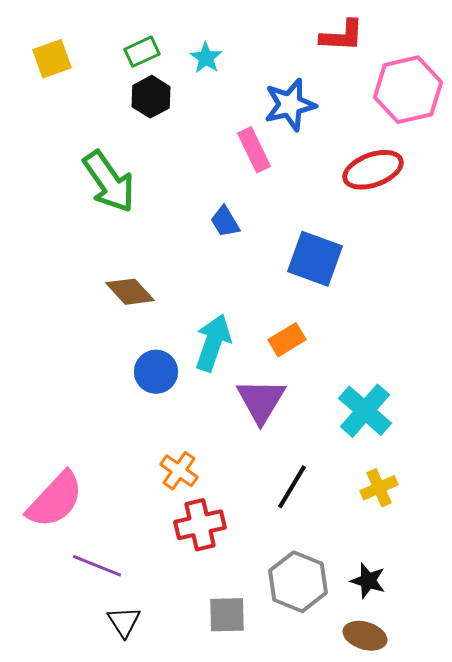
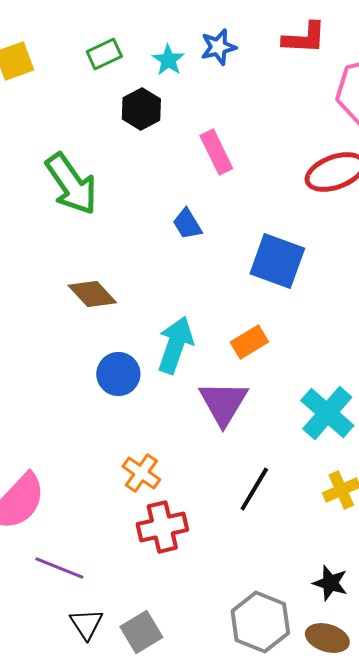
black hexagon: (151, 97) -> (141, 109), moved
blue star: (290, 105) -> (218, 47), moved, size x0.7
gray hexagon: (298, 582) -> (260, 622), moved
gray square: (227, 615) -> (141, 632), moved, turned -30

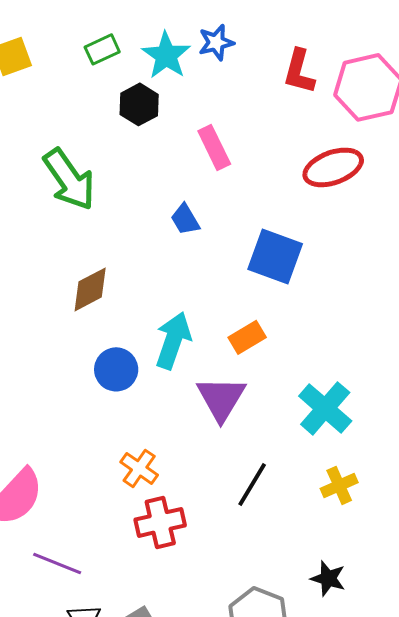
red L-shape: (304, 38) -> (299, 71), moved, turned 102
cyan star: (168, 60) -> (166, 55), size x1.5
brown diamond: (92, 294) -> (90, 289), turned -75

